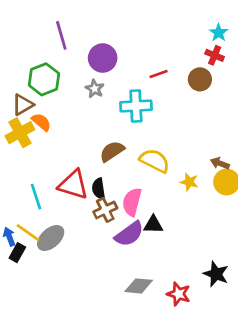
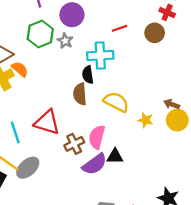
green hexagon: (44, 79) -> (40, 34), moved
brown semicircle: (112, 151) -> (80, 94), turned -60
black semicircle: (99, 189) -> (88, 75), moved

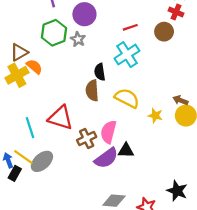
cyan cross: (100, 56) -> (127, 55), moved, turned -30

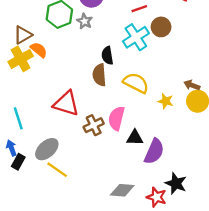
brown circle: (164, 32) -> (161, 27), moved
cyan line: (30, 128) -> (18, 118), moved
yellow line: (23, 157) -> (57, 170), moved
purple semicircle: (106, 158) -> (154, 151), moved, turned -30
black star: (177, 191) -> (176, 183), moved

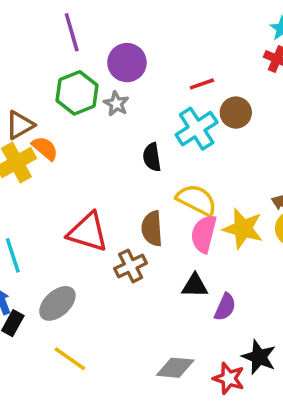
brown semicircle: (99, 75) -> (152, 229), moved
yellow star: (166, 101) -> (243, 229), size x1.6
pink semicircle: (116, 118) -> (204, 234), moved
purple semicircle: (154, 151) -> (225, 307), size x0.7
yellow line: (57, 170) -> (70, 359), moved

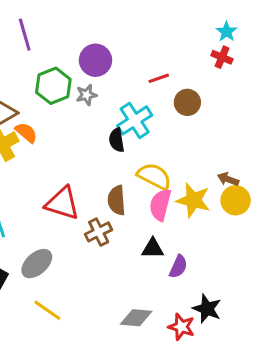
purple line: (72, 32) -> (25, 35), moved
gray star: (116, 104) -> (86, 95), turned 30
cyan cross: (197, 129) -> (135, 120), moved

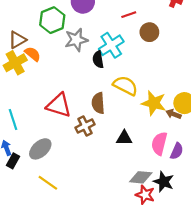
gray star: (86, 95) -> (76, 40), moved, size x1.5
brown arrow: (228, 179) -> (173, 114), moved
pink semicircle: (160, 205) -> (159, 143), moved
purple semicircle: (178, 267) -> (177, 151), moved
gray diamond: (136, 318) -> (141, 177), moved

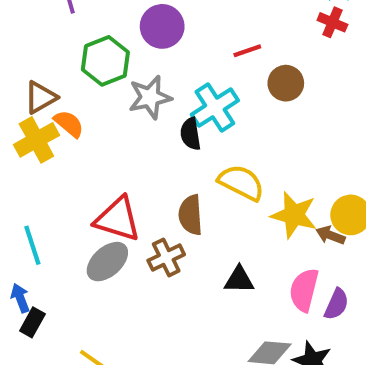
gray ellipse: (40, 149) -> (107, 262), moved

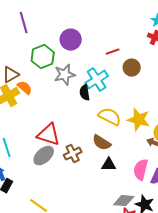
brown semicircle: (191, 215) -> (102, 143), moved, turned -54
yellow star: (294, 215) -> (139, 120), moved

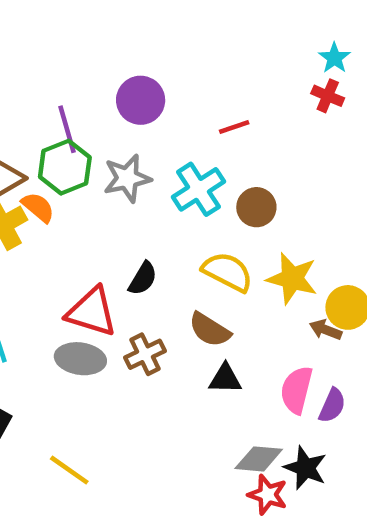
purple line: (24, 23) -> (67, 129), moved
green hexagon: (43, 57) -> (65, 167), moved
brown circle: (132, 68) -> (256, 207), moved
black semicircle: (85, 93) -> (143, 278), moved, turned -140
gray ellipse: (44, 156) -> (80, 359), turned 50

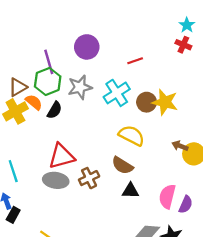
black semicircle: (143, 278) -> (55, 110), moved
yellow star: (292, 278) -> (165, 102), moved
red triangle: (92, 312) -> (61, 156), turned -32
brown arrow: (325, 330) -> (180, 146), moved

